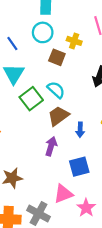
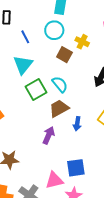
blue square: (79, 167) -> (76, 168), moved

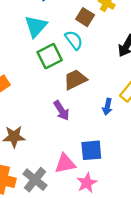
cyan semicircle: (60, 84) -> (74, 40), moved
blue arrow: (77, 124) -> (107, 107), moved
purple arrow: (49, 135) -> (61, 111), turned 120

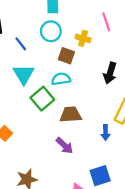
cyan semicircle: (74, 40) -> (61, 79), turned -48
brown trapezoid: (75, 80) -> (71, 115), turned 35

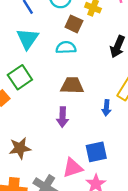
green square: (42, 99) -> (20, 77), moved
purple arrow: (65, 146) -> (63, 117), turned 42

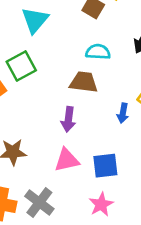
cyan semicircle: (66, 48) -> (98, 52), moved
pink triangle: (73, 168) -> (67, 160), moved

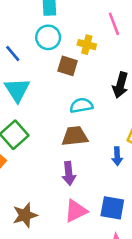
blue square: (105, 166) -> (112, 208), turned 30

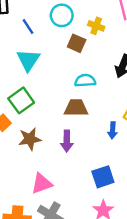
blue square: (112, 208) -> (103, 177), turned -35
pink triangle: (76, 211) -> (42, 184), moved
brown star: (25, 215) -> (30, 139), moved

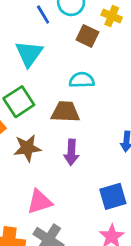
blue line: (28, 26) -> (43, 15), moved
cyan semicircle: (85, 81) -> (82, 80), moved
brown trapezoid: (76, 108) -> (65, 112), moved

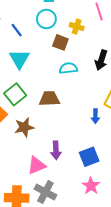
blue line: (43, 15) -> (17, 30), moved
cyan semicircle: (82, 80) -> (68, 68), moved
purple arrow: (71, 152) -> (56, 150), moved

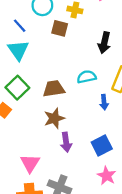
blue line: (17, 30) -> (20, 26), moved
cyan semicircle: (68, 68) -> (87, 77), moved
brown star: (24, 127) -> (54, 118), moved
pink triangle: (37, 165) -> (30, 163), moved, turned -30

